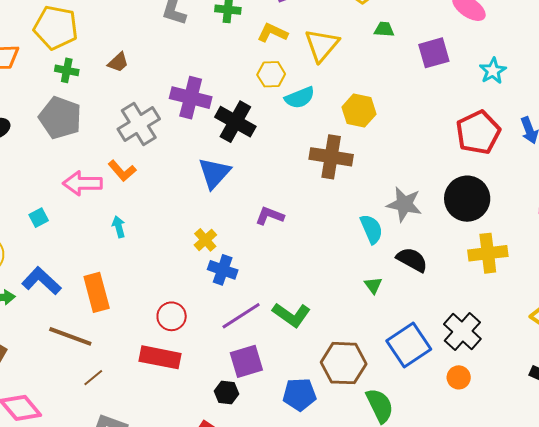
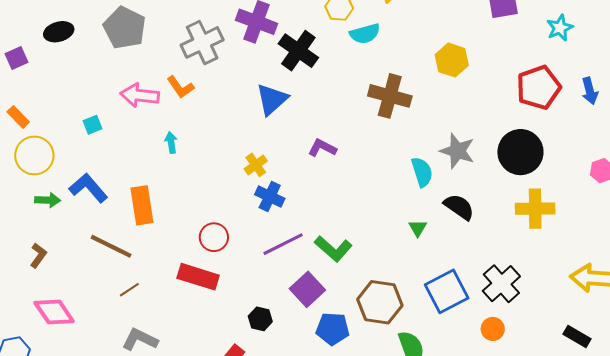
yellow hexagon: (359, 111) -> (452, 60), moved
purple square: (246, 361) -> (307, 289), moved, turned -32

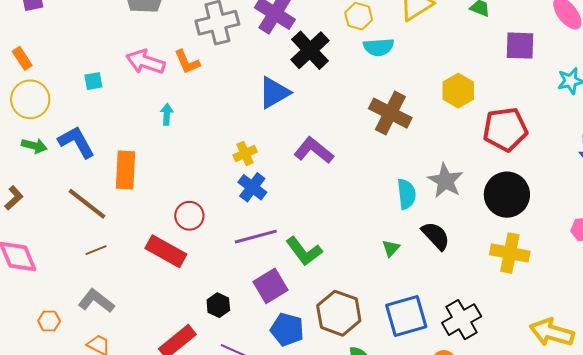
red pentagon: (539, 88) -> (505, 129), moved
purple L-shape: (322, 148) -> (314, 150), size x1.4

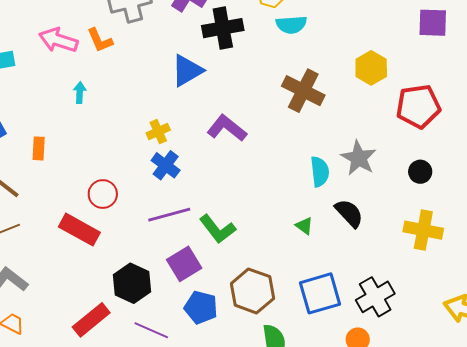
black cross: (310, 50) -> (223, 28), turned 33
orange rectangle: (125, 170) -> (39, 148), size x0.6
black circle: (507, 195) -> (420, 172), size x0.5
green triangle: (391, 248) -> (304, 226), turned -36
black hexagon: (218, 305) -> (132, 283), size x1.6

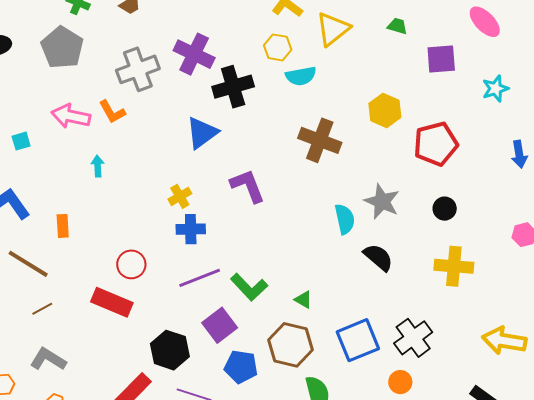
purple L-shape: (227, 128) -> (248, 186), turned 36
blue cross: (166, 165) -> (191, 229), turned -32
green triangle: (304, 226) -> (303, 300), moved

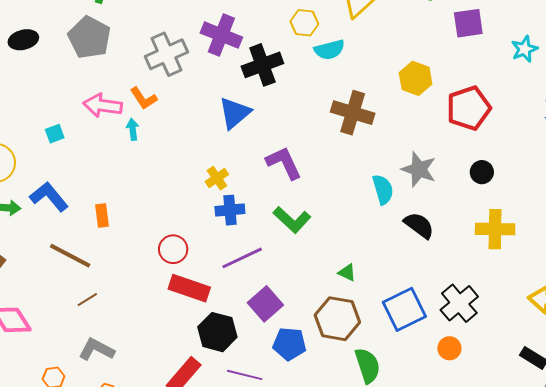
cyan arrow: (98, 166) -> (133, 129), moved
green L-shape: (249, 287) -> (292, 220), moved
red rectangle: (112, 302) -> (189, 288), moved

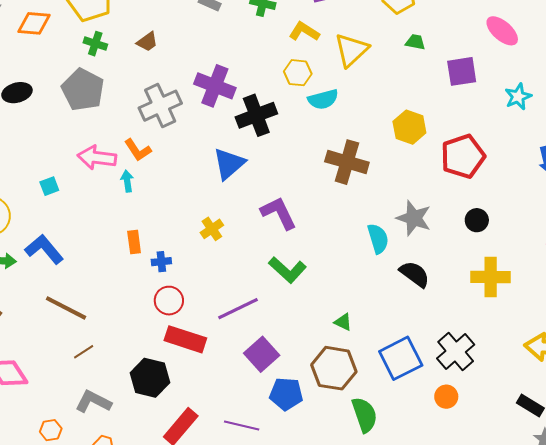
blue cross: (230, 210) -> (161, 262), moved, size x0.7
orange rectangle: (102, 215) -> (134, 242), moved
black hexagon: (217, 332) -> (150, 378), moved

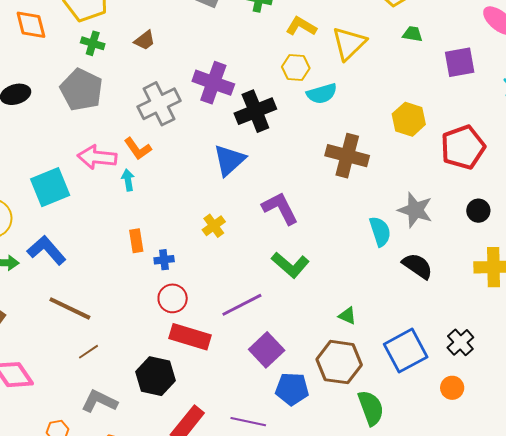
orange diamond: (34, 23) -> (31, 25), turned 72
cyan square: (49, 186) -> (50, 187), size x2.0
black cross: (456, 352) -> (460, 342), size x0.7

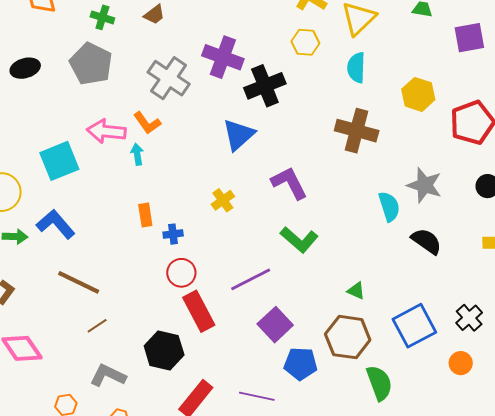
cyan semicircle: (322, 94) -> (356, 68), moved, turned 108
gray cross: (159, 104) -> (169, 78), turned -30
red rectangle: (190, 337) -> (199, 311), turned 45

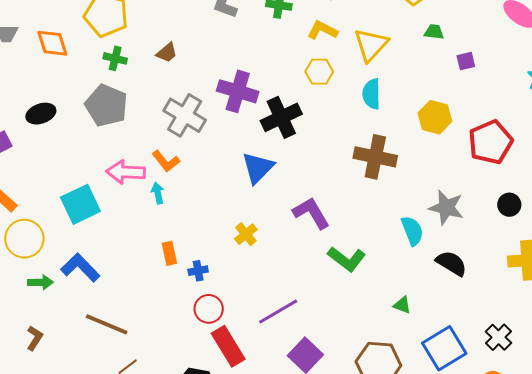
purple square: (469, 38) -> (466, 61), moved, size x0.6
green L-shape: (299, 240) -> (347, 259), moved
green triangle: (356, 291) -> (402, 305), moved

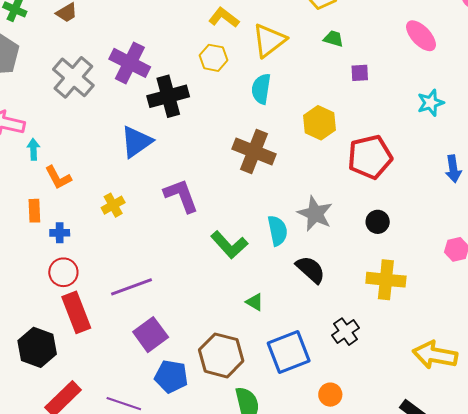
orange L-shape: (166, 161) -> (58, 178), moved
green L-shape: (347, 259) -> (229, 245), moved
black cross: (499, 337) -> (346, 332), moved

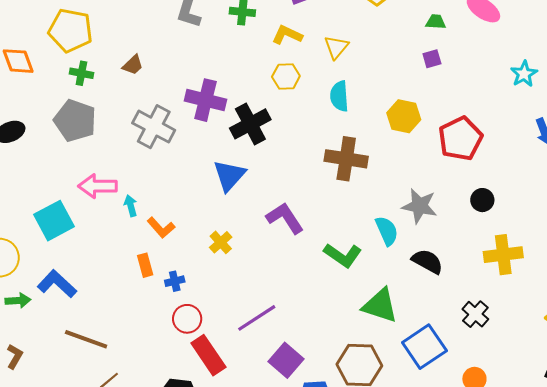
green trapezoid: (333, 39) -> (436, 22), moved
yellow triangle: (269, 40) -> (336, 47), size x0.7
cyan star: (431, 103) -> (524, 74), moved
green triangle: (255, 302) -> (380, 305), size x2.0

